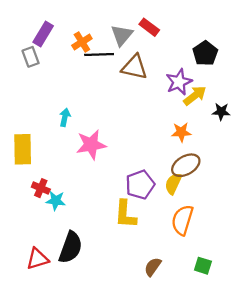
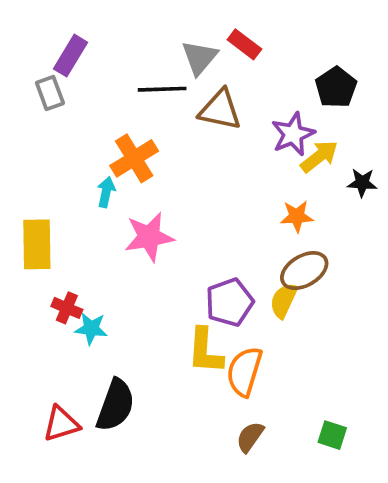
orange cross: (82, 42) -> (134, 158), moved, size x1.4
orange semicircle: (182, 220) -> (244, 371), moved

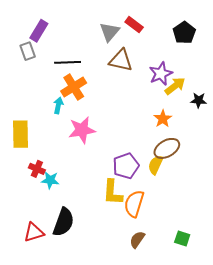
black pentagon: (336, 87) -> (184, 33), moved
black line: (162, 89) -> (68, 62), moved
orange star: (297, 216) -> (163, 119), turned -30

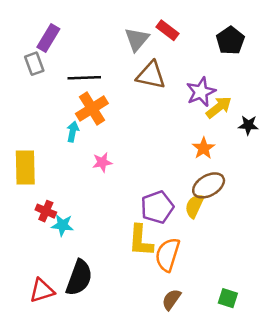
pink star: (82, 130) -> (102, 162), size x0.6

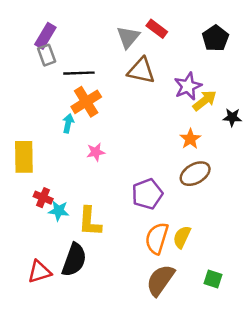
gray rectangle: (34, 64) -> (47, 55), moved
yellow semicircle: (194, 206) -> (182, 237), moved
yellow L-shape: (141, 241) -> (90, 221), moved
brown semicircle: (171, 299) -> (160, 280), size x1.6

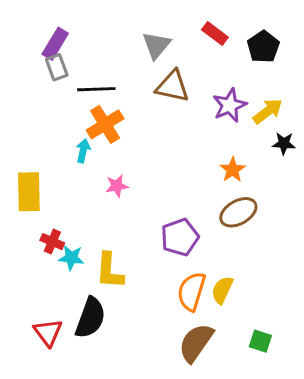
red rectangle: (157, 29) -> (215, 34), moved
yellow arrow: (205, 101) -> (268, 111), moved
red triangle: (39, 272) -> (48, 332), turned -50

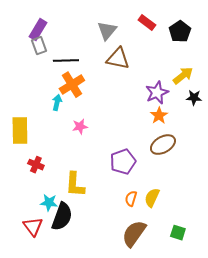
purple star: (230, 105) -> (157, 93), moved
cyan star: (71, 258) -> (49, 203), moved
orange semicircle: (191, 291) -> (131, 199), size x0.6

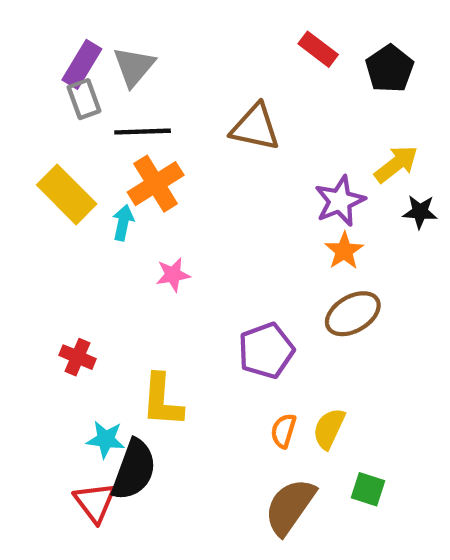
gray triangle: (107, 31) -> (134, 67), moved
yellow rectangle: (20, 131) -> (67, 194), moved, turned -44
red triangle: (33, 227) -> (95, 502), moved
green square: (178, 233) -> (368, 489), moved

